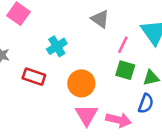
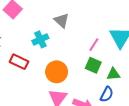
gray triangle: (100, 19) -> (62, 20), moved

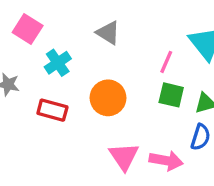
cyan cross: (40, 39) -> (58, 63), moved
orange circle: (57, 72) -> (108, 98), moved

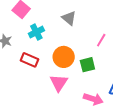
green square: (171, 95) -> (87, 65), moved, turned -35
pink triangle: (124, 156) -> (59, 83), moved

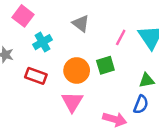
pink line: (101, 40) -> (121, 37), moved
green square: (87, 65) -> (105, 65), moved

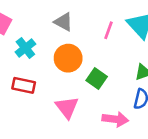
green square: (105, 65) -> (97, 79), moved, turned -30
orange circle: (77, 70) -> (68, 58), moved

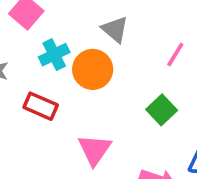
orange circle: (68, 58) -> (93, 69), moved
green square: (97, 79) -> (162, 110), moved

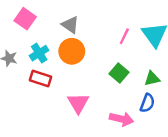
gray triangle: (115, 29) -> (70, 25), moved
cyan cross: (54, 55) -> (39, 53), moved

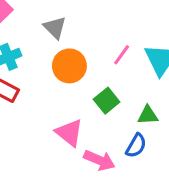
orange circle: (72, 51) -> (69, 66), moved
pink triangle: (78, 103) -> (69, 133), moved, turned -30

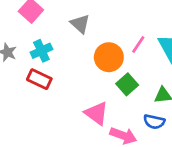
orange circle: (69, 66) -> (109, 57), moved
blue semicircle: (136, 146) -> (154, 122), turned 75

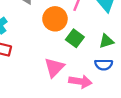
pink triangle: (96, 113) -> (54, 67), turned 50

